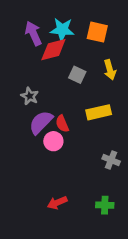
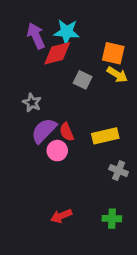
orange square: (97, 32) -> (113, 53), moved
yellow arrow: (110, 70) -> (117, 75), turned -42
yellow rectangle: (99, 112) -> (105, 136), moved

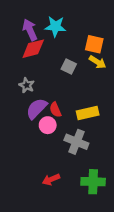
red diamond: (57, 53) -> (33, 49), moved
gray cross: (119, 171) -> (76, 142), moved, size x1.5
green cross: (112, 219) -> (93, 182), size x1.5

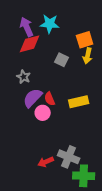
orange square: (94, 44) -> (85, 40), turned -30
yellow arrow: (98, 62) -> (88, 56), turned 70
gray cross: (76, 142) -> (69, 157), moved
green cross: (93, 182) -> (84, 176), moved

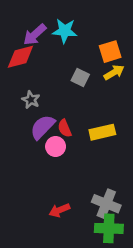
purple arrow: (27, 27) -> (35, 35), turned -108
red diamond: (30, 44) -> (20, 57), moved
yellow arrow: (88, 56) -> (114, 72), turned -133
gray cross: (69, 157) -> (106, 204), moved

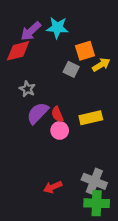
orange square: (110, 52) -> (85, 51), moved
pink circle: (56, 146) -> (60, 130), moved

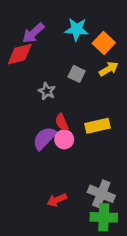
cyan star: (57, 28) -> (77, 29), moved
orange square: (85, 51) -> (104, 43), moved, turned -30
gray star: (27, 89) -> (47, 91), moved
purple semicircle: (38, 113) -> (44, 138), moved

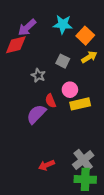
pink circle: (64, 139) -> (70, 90), moved
gray cross: (101, 194) -> (83, 160), turned 30

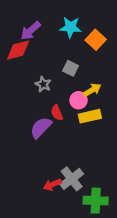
yellow arrow: (89, 57) -> (92, 90), moved
gray cross: (83, 160) -> (72, 179), moved

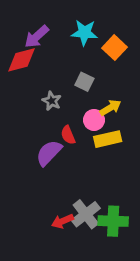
green cross: (96, 201) -> (113, 221), moved

